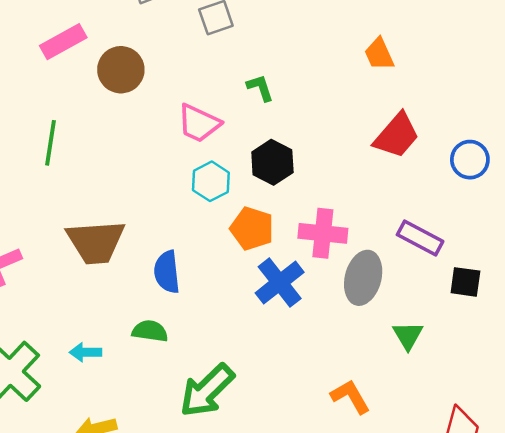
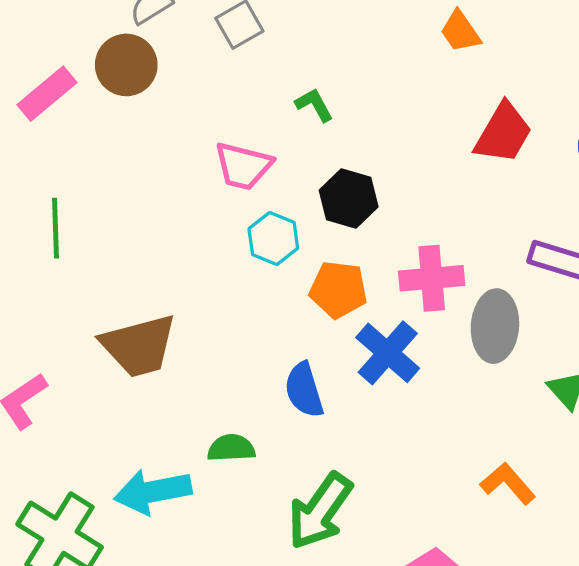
brown circle: (121, 70) -> (126, 65), moved
blue semicircle: (167, 272) -> (304, 390), moved
cyan arrow: (85, 352) -> (153, 492), size x1.8

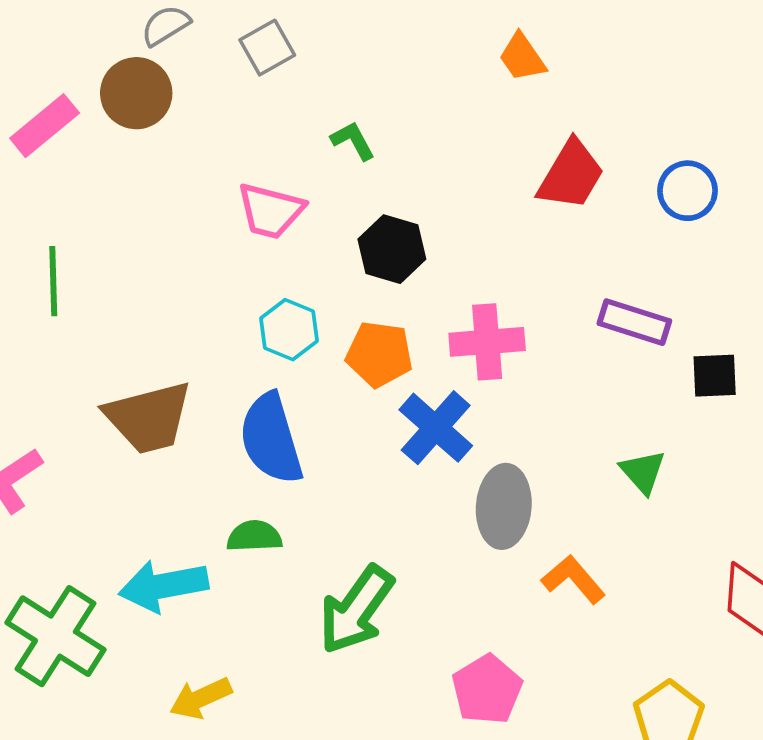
cyan hexagon: (273, 239) -> (289, 330), moved
gray ellipse: (495, 326) -> (504, 506), moved
blue semicircle: (304, 390) -> (271, 439), moved, size x1.4

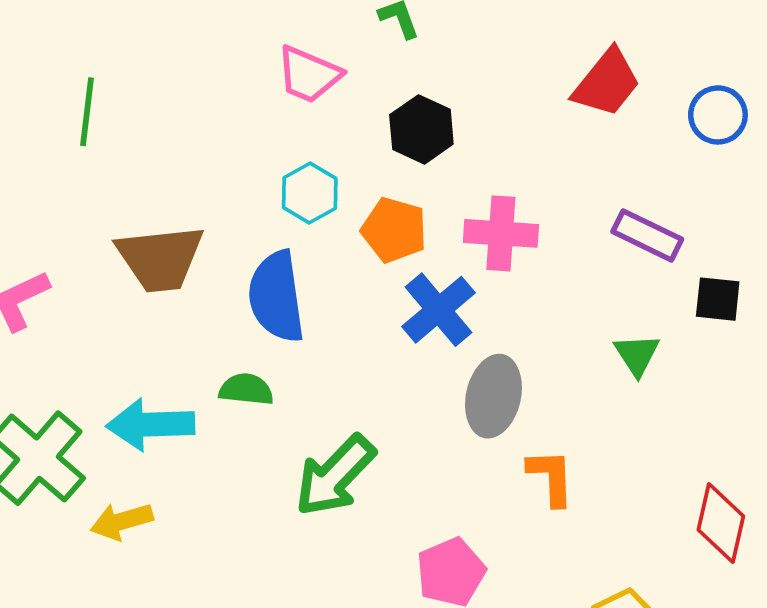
green triangle: (643, 472) -> (637, 355), moved
orange L-shape: (573, 579) -> (551, 477), turned 30
yellow arrow: (201, 698) -> (122, 521), moved

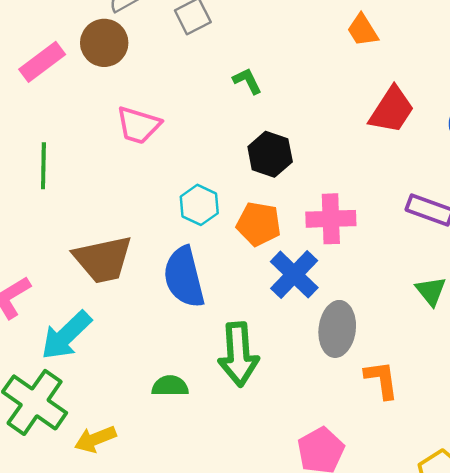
pink trapezoid: (309, 75) -> (138, 125), moved
green semicircle: (246, 389) -> (170, 386), moved
cyan arrow: (150, 425) -> (66, 335), moved, turned -36
green arrow: (335, 476) -> (238, 354), moved, turned -42

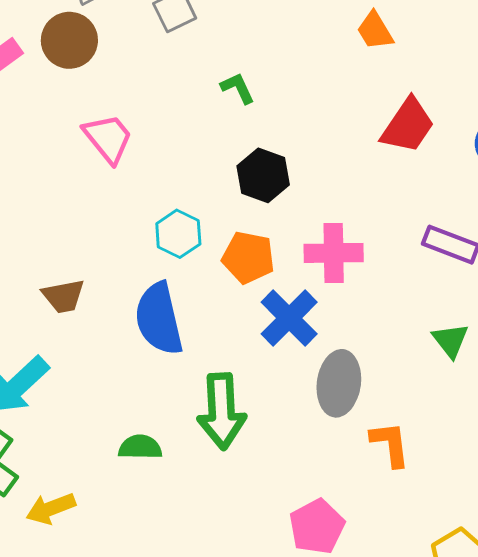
pink trapezoid: (138, 125) -> (108, 138), turned -147
brown trapezoid: (103, 259) -> (63, 296), size x0.6

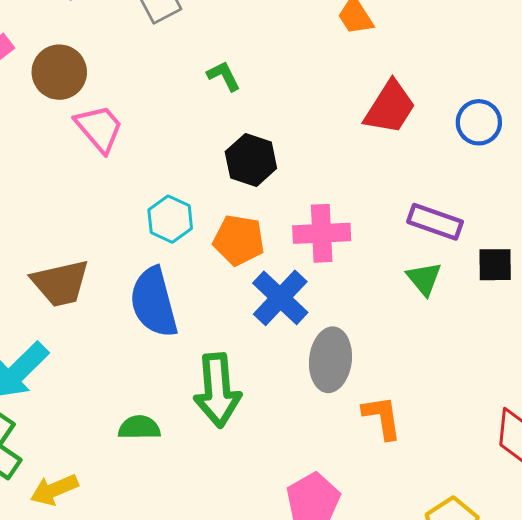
brown circle: (69, 40) -> (59, 72), moved
brown trapezoid: (63, 296) -> (60, 283), size x1.4
green triangle: (450, 340) -> (424, 279), moved

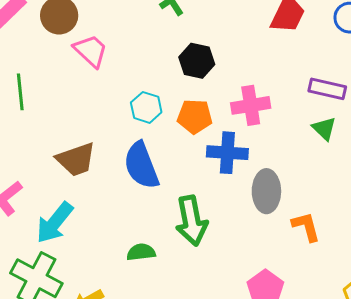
blue cross: (280, 298) -> (227, 153), turned -33

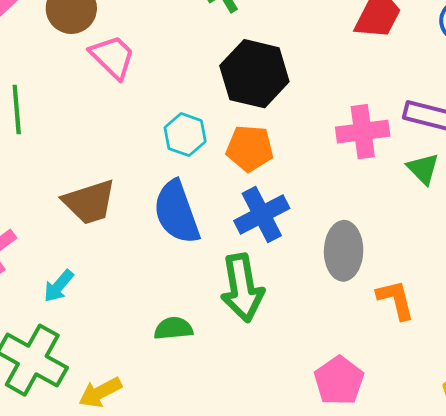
black hexagon: (197, 61) -> (254, 74), size x1.4
pink cross: (251, 105) -> (363, 132), moved
blue cross: (227, 153) -> (262, 214), moved, turned -33
cyan arrow: (55, 223) -> (59, 286), size x0.6

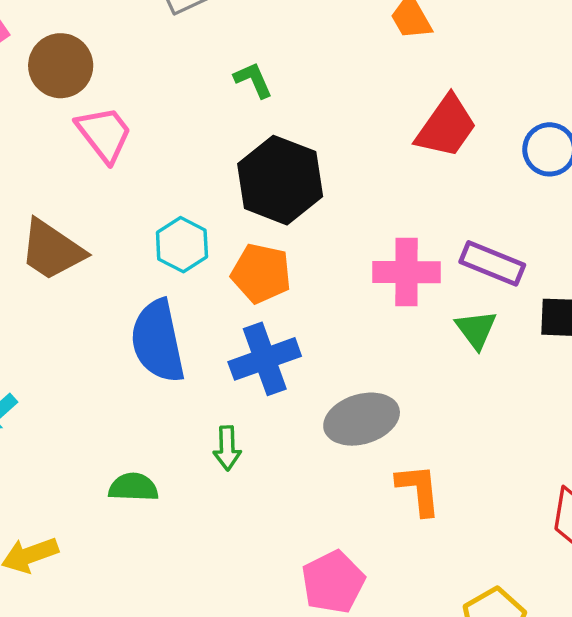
brown trapezoid: (89, 202) -> (52, 250), moved, turned 44
gray ellipse: (344, 251) -> (362, 419), turned 64
green arrow: (242, 288) -> (227, 448), size x0.5

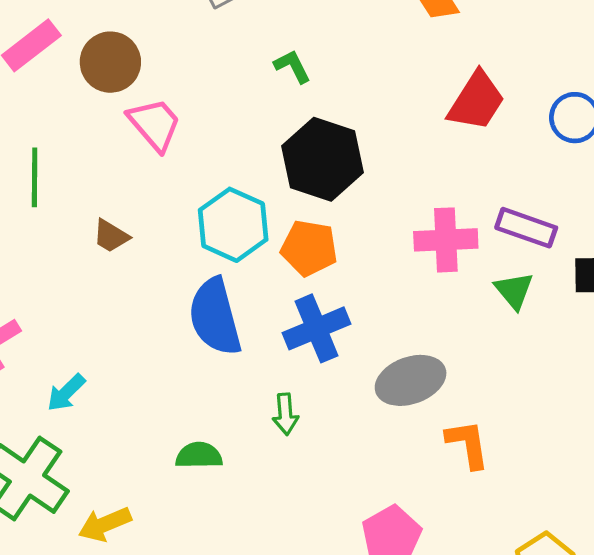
cyan hexagon: (182, 245) -> (233, 225), size x1.4
brown trapezoid: (52, 250) -> (111, 236), size x0.6

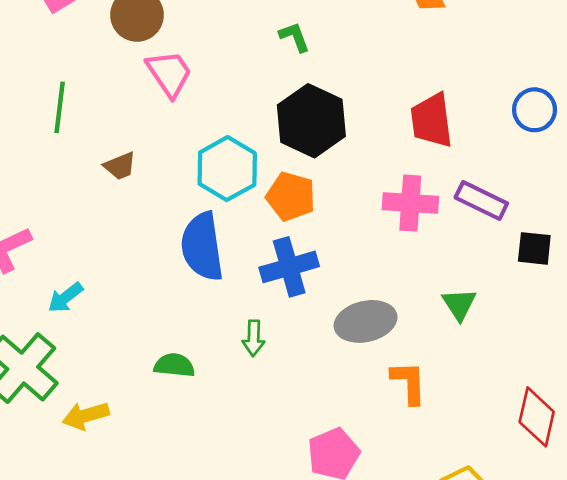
red trapezoid: (476, 101) -> (432, 120), moved, turned 134
brown trapezoid: (111, 236) -> (120, 166), turned -60
green triangle: (514, 291) -> (459, 304), moved

